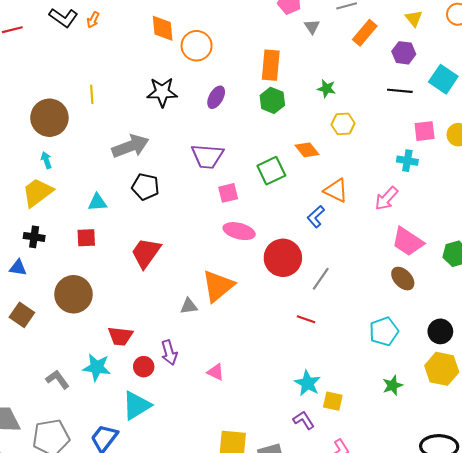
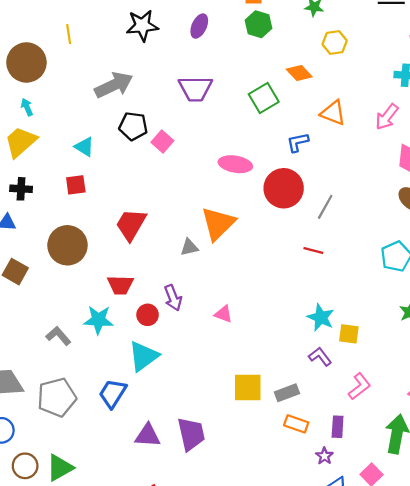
pink square: (228, 193) -> (162, 141), moved, turned -30
cyan triangle: (97, 202) -> (84, 147), turned 42
blue L-shape: (316, 217) -> (298, 142), moved, turned 35
red trapezoid: (146, 253) -> (131, 225), moved

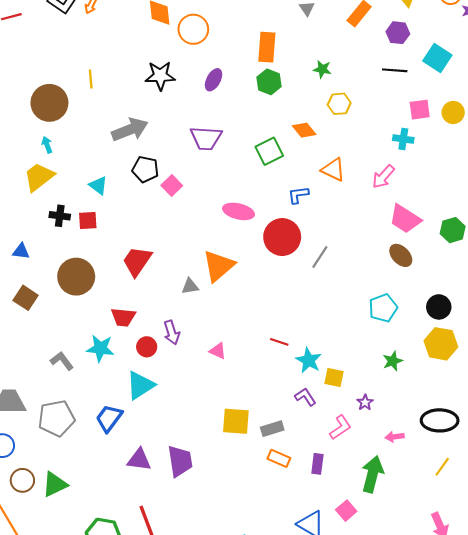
black cross: (21, 189) -> (60, 216), moved
red line: (313, 251) -> (279, 342), moved
purple star: (324, 456) -> (365, 402), moved

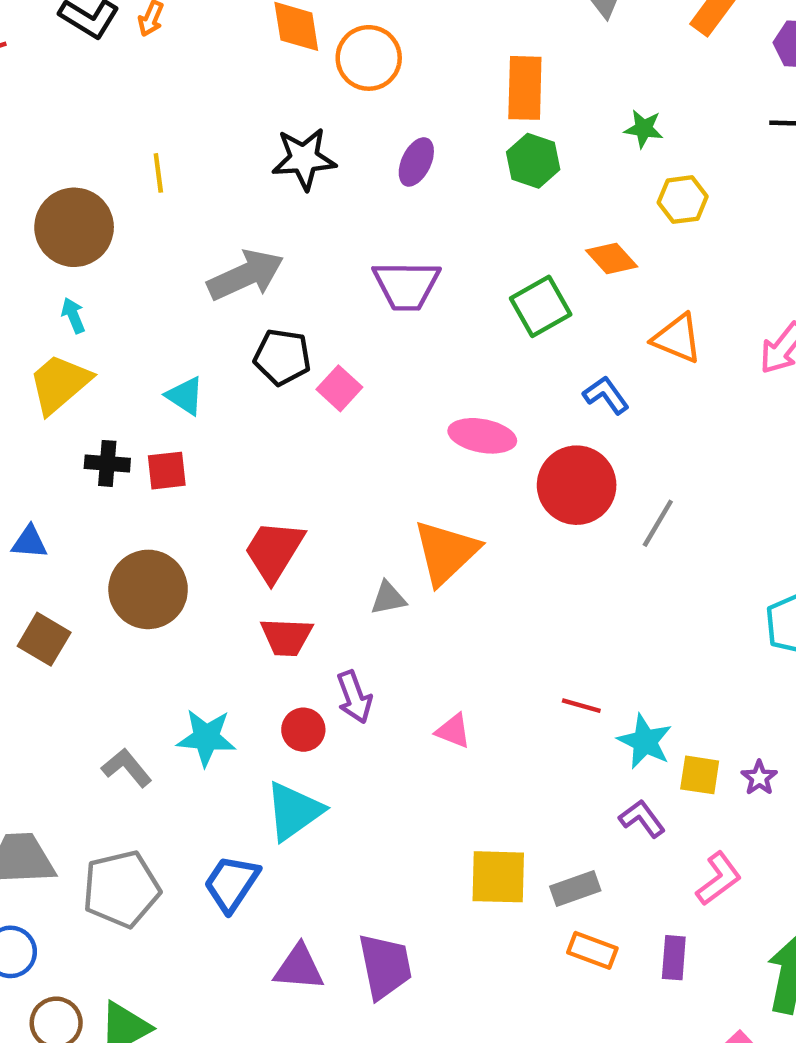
blue L-shape: (298, 195) -> (606, 395), turned 65
red trapezoid: (123, 317) -> (287, 637), moved
purple star: (365, 402) -> (759, 778), moved

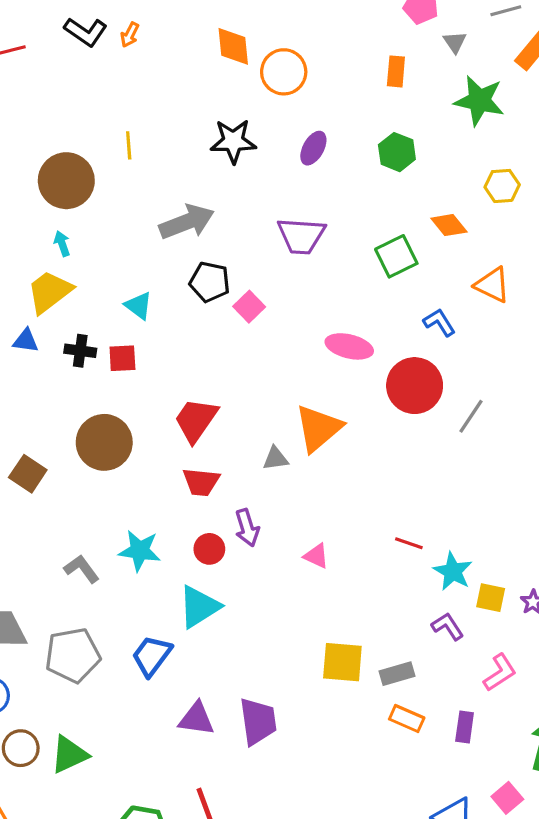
orange rectangle: (525, 88) -> (396, 71), moved, size x0.7
green star: (644, 129) -> (479, 101), moved, size x1.8
blue triangle: (29, 542) -> (26, 341), moved

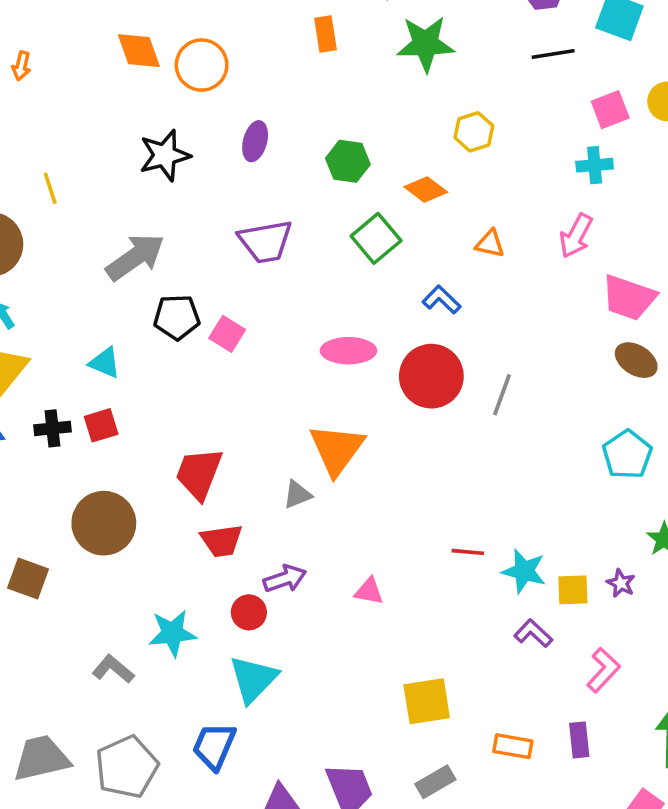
green hexagon: (397, 152) -> (348, 161), moved
orange triangle: (492, 285) -> (490, 244), size x0.7
purple arrow: (247, 528) -> (285, 579), turned -78
gray rectangle: (397, 674) -> (435, 782), moved

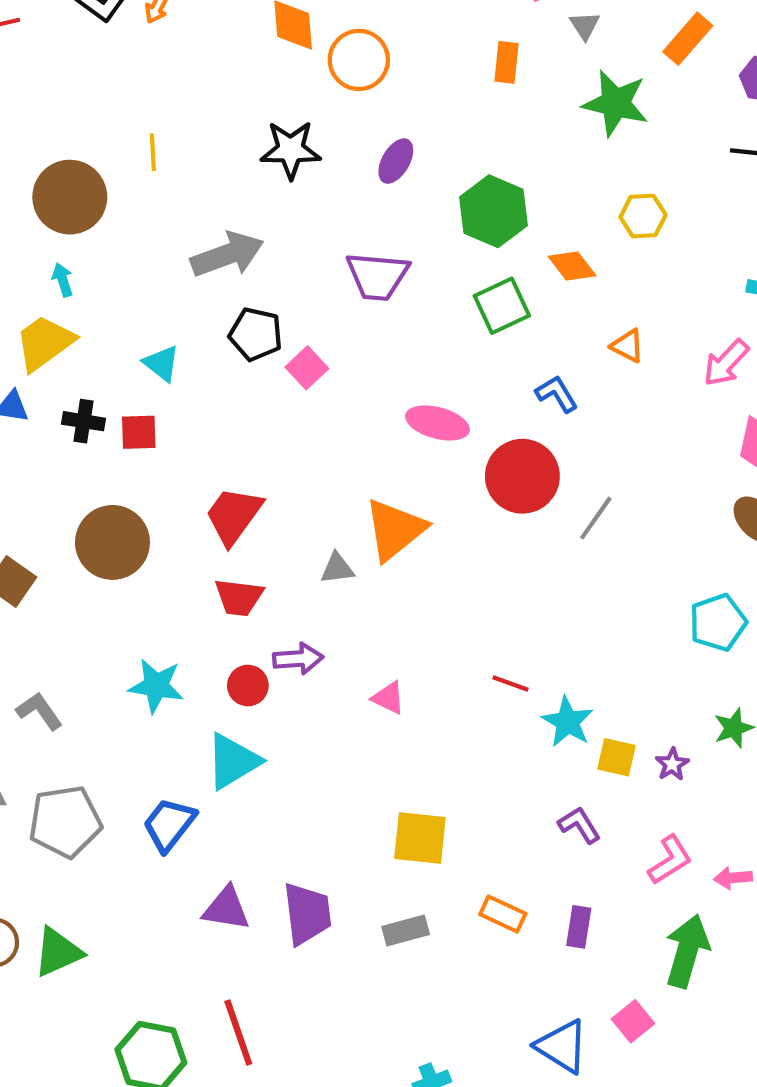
green hexagon: (348, 161) -> (493, 211), size x1.4
purple L-shape: (533, 633) -> (579, 825), moved
gray L-shape: (113, 669) -> (39, 711), moved
pink L-shape: (603, 670) -> (670, 860), moved

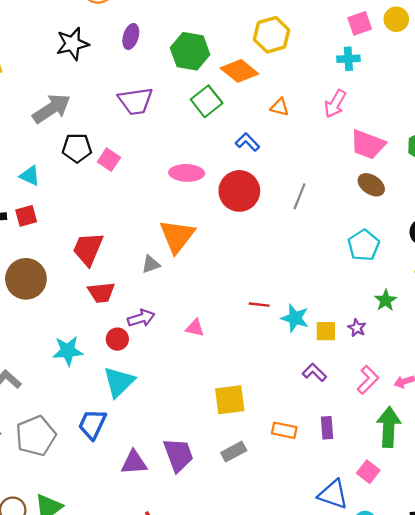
yellow hexagon: (643, 216) -> (272, 35), size x1.4
orange diamond: (572, 266) -> (239, 71), size x1.4
gray line: (596, 518) -> (299, 196), moved

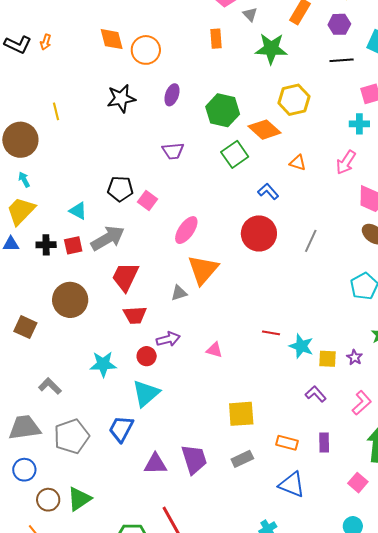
purple trapezoid: (135, 101) -> (173, 151), size x0.7
gray arrow: (51, 109) -> (108, 238), moved
pink ellipse: (187, 173) -> (186, 230), moved, turned -60
blue triangle: (333, 494) -> (292, 485), moved

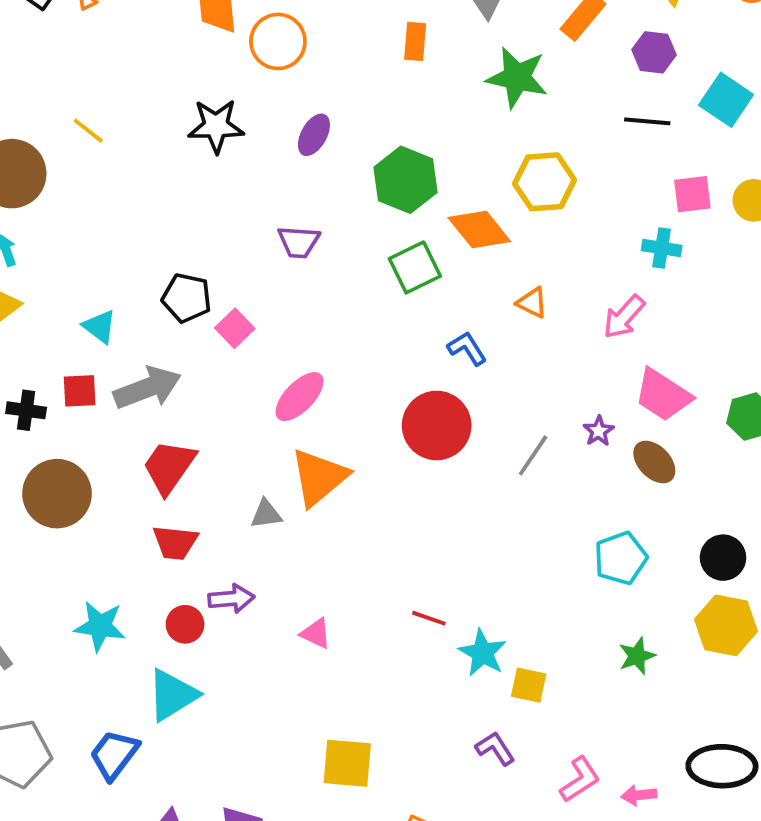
yellow line: (56, 111) -> (88, 131), turned -48
black cross: (46, 245) -> (26, 410), moved
purple star: (355, 357) -> (599, 431), moved

